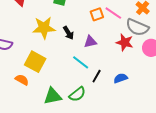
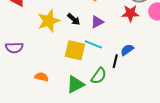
yellow square: (35, 62) -> (75, 50), moved
black line: (97, 76) -> (115, 61), moved
blue semicircle: (121, 78) -> (127, 50), moved

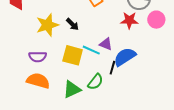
purple triangle: (97, 22) -> (106, 44), moved, turned 48
purple semicircle: (14, 48) -> (38, 57), moved
blue semicircle: (127, 50) -> (125, 57), size x1.6
orange semicircle: (42, 77) -> (38, 81), size x1.6

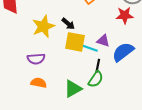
yellow square: (73, 55) -> (75, 42), moved
black line: (112, 68) -> (98, 66), moved
orange semicircle: (38, 81) -> (39, 83), size x0.7

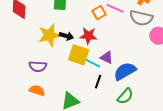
red star: (125, 15) -> (88, 36), moved
black arrow: (68, 24) -> (66, 36), moved, turned -32
green semicircle: (96, 79) -> (125, 96), moved

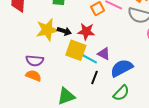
orange semicircle: (37, 90) -> (33, 76), moved

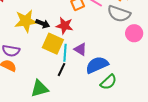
cyan line: (89, 58) -> (65, 53), turned 60
black line: (94, 78) -> (61, 70), moved
green semicircle: (121, 93) -> (108, 82), moved

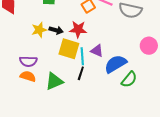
yellow star: (26, 21) -> (39, 30), size x0.7
pink circle: (134, 33) -> (149, 46), moved
green triangle: (40, 89) -> (54, 81), moved

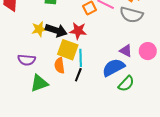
black arrow: (56, 30) -> (56, 30), size x1.5
purple triangle: (97, 51) -> (126, 51), moved
orange semicircle: (28, 76) -> (59, 65), moved, turned -119
green triangle: (54, 81) -> (39, 83), moved

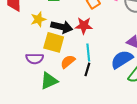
yellow star: (39, 29) -> (38, 19), moved
yellow square: (68, 50) -> (54, 42), moved
orange semicircle: (59, 65) -> (68, 62), turned 63

